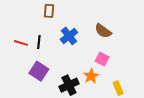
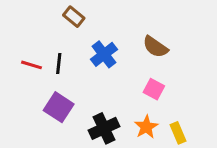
brown rectangle: (49, 11) -> (74, 17), turned -56
orange star: (91, 76) -> (146, 127), moved

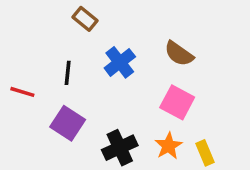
red line: (31, 65) -> (22, 92), moved
pink square: (154, 89) -> (177, 102), size x1.4

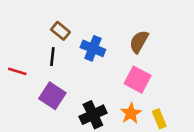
brown rectangle: (85, 19) -> (60, 31), moved
brown semicircle: (179, 54) -> (139, 42), turned 85
blue cross: (120, 62) -> (93, 48), turned -30

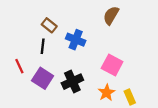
brown semicircle: (139, 42) -> (111, 15), moved
red line: (17, 71) -> (19, 66), moved, turned 48
black cross: (93, 115) -> (72, 82), moved

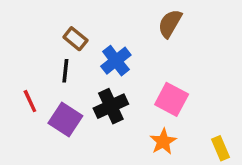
blue cross: (76, 40) -> (116, 61), turned 30
black cross: (72, 82) -> (111, 106), moved
yellow rectangle: (130, 97) -> (220, 148), moved

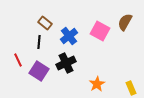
brown semicircle: (170, 23) -> (125, 22), moved
pink square: (172, 99) -> (100, 31), moved

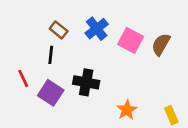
brown semicircle: (125, 22) -> (161, 44), moved
blue cross: (69, 36) -> (97, 29), moved
black cross: (66, 63) -> (86, 82), turned 36

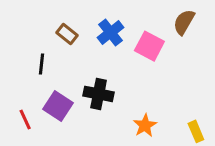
brown semicircle: (161, 44) -> (184, 22), moved
black line: (51, 55) -> (42, 64), moved
red line: (23, 78) -> (25, 119), moved

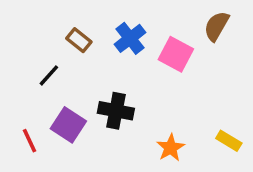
black line: (42, 64) -> (49, 75), turned 36
yellow rectangle: (196, 131) -> (229, 141), moved, turned -36

